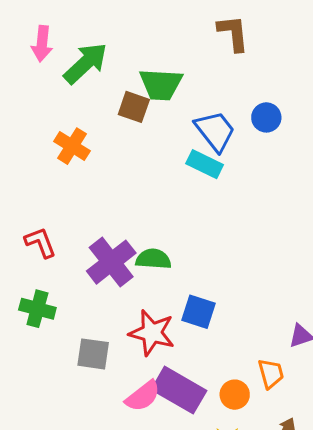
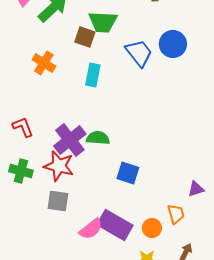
blue circle: (266, 117) -> (173, 44), size x1.4
cyan rectangle: (205, 164) -> (93, 75), moved, turned 75
red star: (152, 333) -> (59, 166), moved

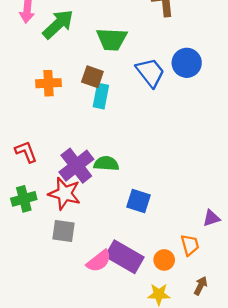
brown square: (85, 37) -> (92, 77), moved
orange cross: (44, 63) -> (48, 83), turned -35
green cross: (21, 171) -> (24, 199), turned -30

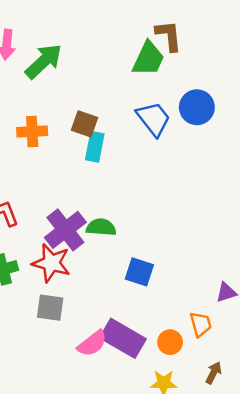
green trapezoid: (112, 39) -> (148, 59), moved, turned -68

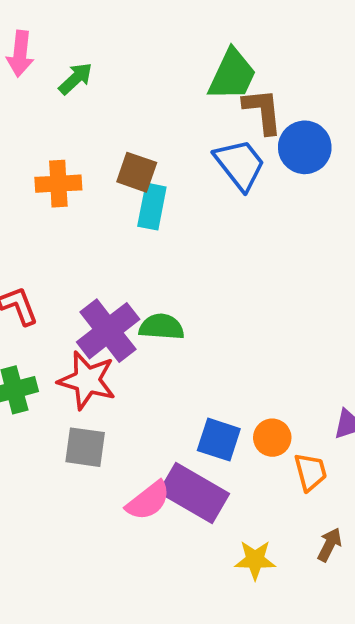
brown L-shape: (169, 36) -> (263, 111), moved
green arrow: (44, 61) -> (76, 79), size x0.6
blue square: (139, 272) -> (219, 440), moved
orange circle: (170, 342) -> (272, 438), moved

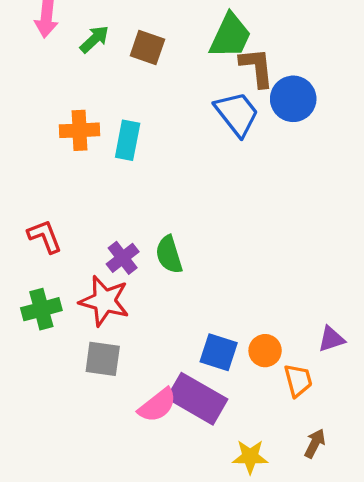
brown square: (137, 172) -> (147, 47), moved
cyan rectangle: (152, 207) -> (128, 140), moved
green semicircle: (161, 327) -> (169, 255), turned -111
purple cross: (108, 331) -> (123, 258), size x0.6

